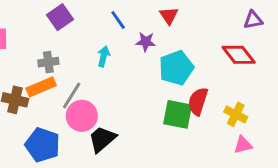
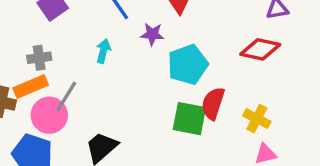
red diamond: (239, 55) -> (260, 49), turned -40
pink circle: (82, 116) -> (49, 115), moved

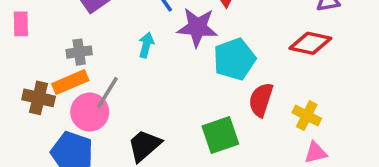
purple star: (152, 34) -> (197, 27), size x1.6
green square: (189, 119) -> (220, 135), moved, turned -30

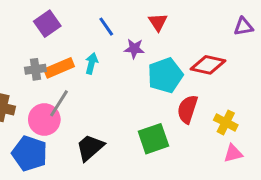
purple star: (197, 27) -> (134, 49), size x0.6
red diamond: (310, 43) -> (208, 65), moved
orange rectangle: (70, 82) -> (59, 68), moved

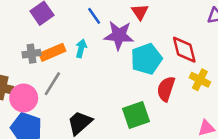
purple star: (134, 49) -> (119, 35), size x1.6
red diamond: (208, 65) -> (184, 50), turned 64
pink circle: (44, 120) -> (24, 98), moved
yellow cross: (226, 122) -> (200, 80), moved

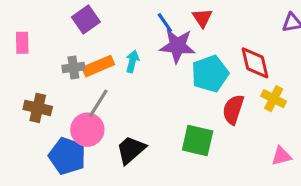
blue line: (94, 16) -> (165, 23), moved
pink circle: (24, 98) -> (87, 130), moved
green square: (136, 115) -> (198, 141), turned 32

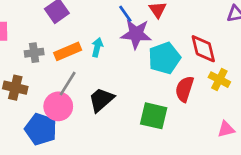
gray cross: (73, 68) -> (34, 53), moved
black trapezoid: (131, 150) -> (101, 100), moved

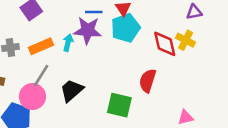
blue line: (125, 14) -> (94, 12), turned -56
purple star: (136, 34) -> (88, 30), moved
cyan pentagon: (164, 58) -> (126, 28), moved
yellow cross: (219, 80) -> (186, 40), moved

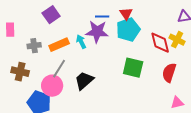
cyan arrow: (68, 43) -> (81, 42), turned -40
red semicircle: (148, 81) -> (169, 73), moved
green square: (119, 105) -> (133, 68), moved

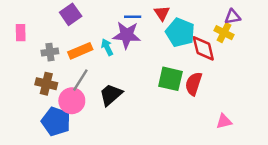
cyan pentagon: (128, 30) -> (180, 33), moved, turned -30
yellow cross: (177, 40) -> (224, 33), moved
brown cross: (20, 72) -> (46, 84), moved
red semicircle: (169, 73) -> (194, 84), moved

